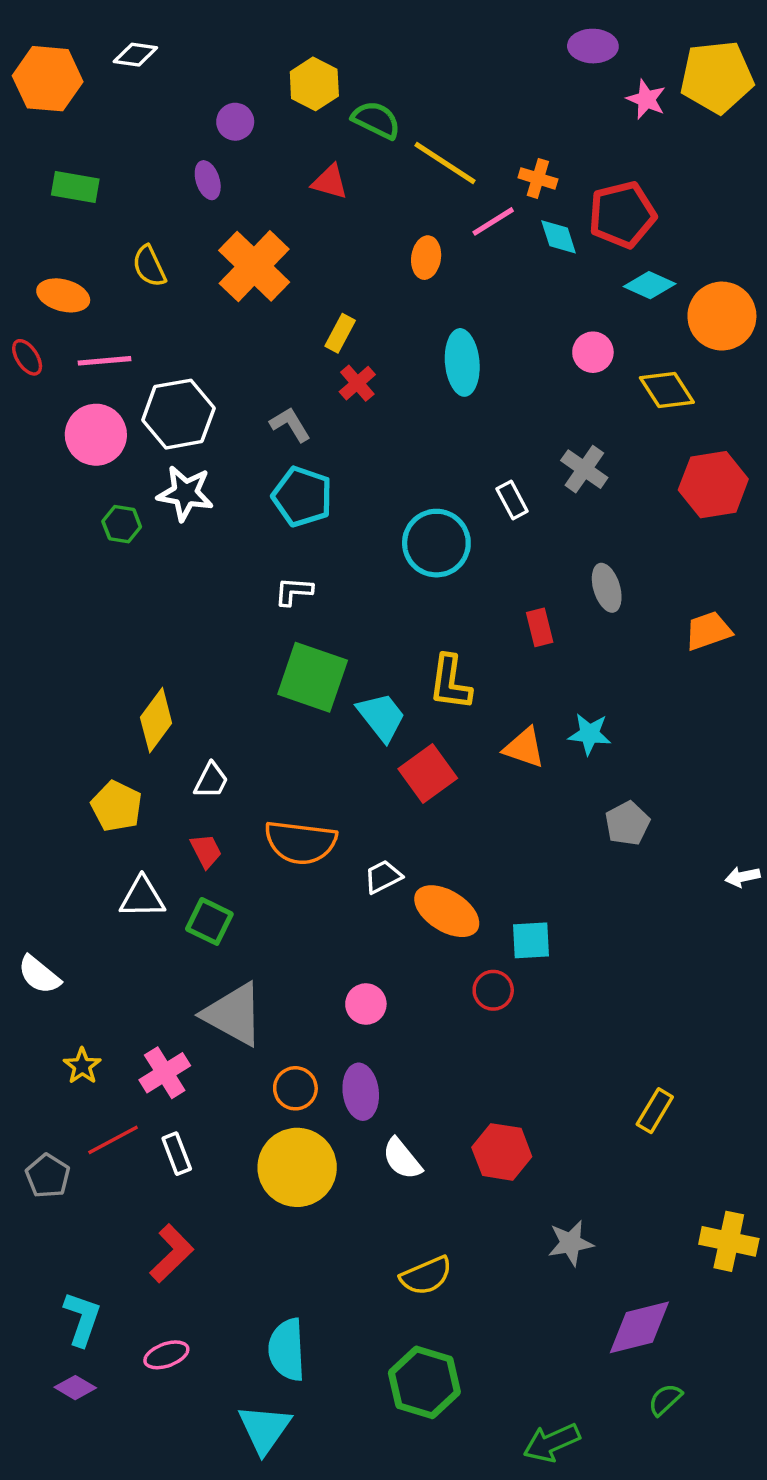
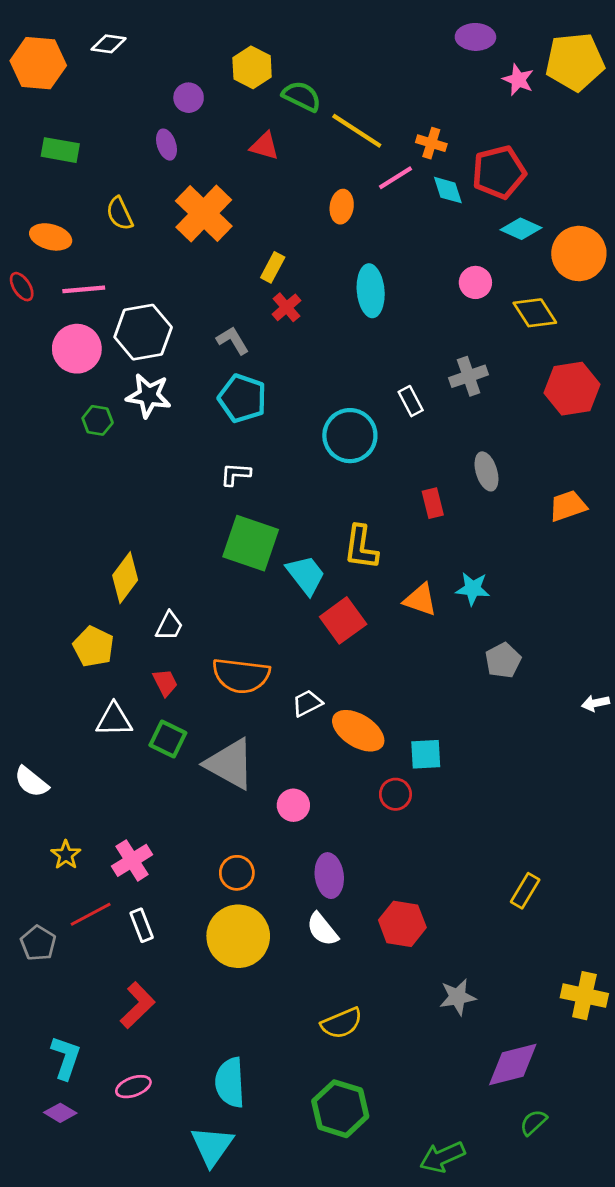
gray cross: (584, 469) -> (469, 376), turned 36
gray triangle: (233, 1014) -> (230, 764), moved
purple ellipse: (361, 1092) -> (329, 876), moved

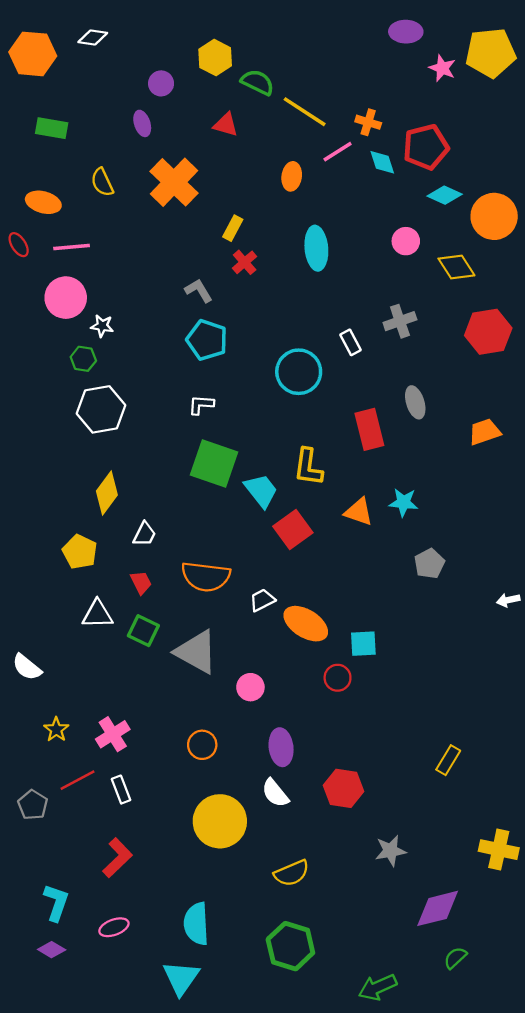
white hexagon: (143, 332) -> (101, 409), moved
white star: (149, 396) -> (102, 326), moved, size x0.6
red rectangle: (433, 503) -> (369, 429), size x1.6
yellow circle: (238, 936) -> (220, 821), moved

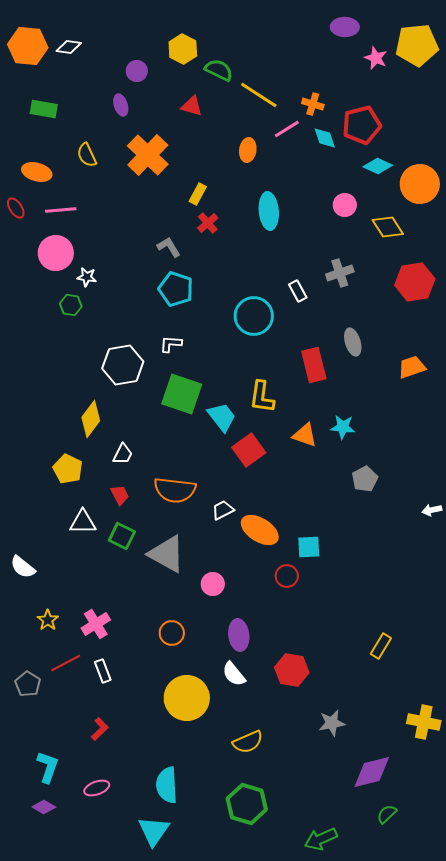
white diamond: (93, 38) -> (69, 47), moved
white hexagon: (101, 409) -> (123, 365), moved
red L-shape: (117, 858) -> (100, 729), size x0.7

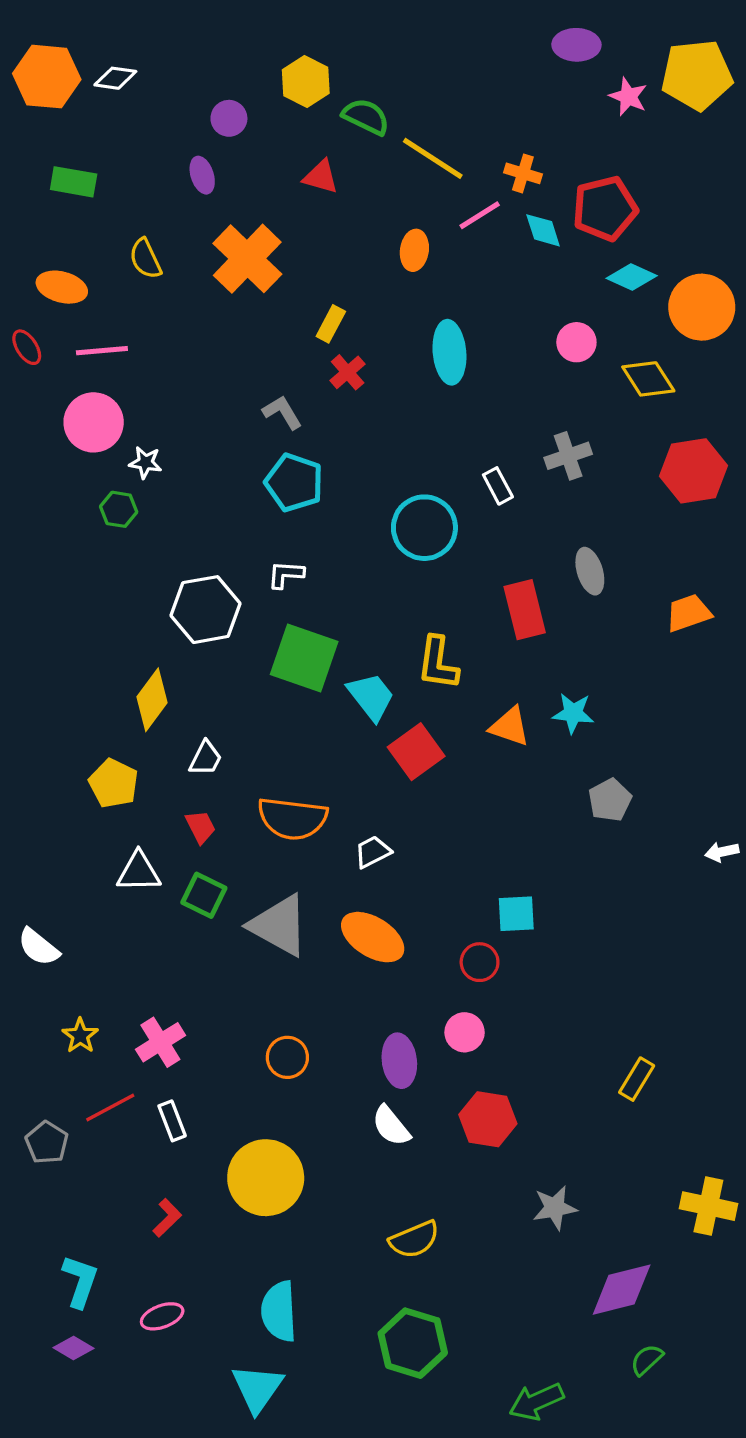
orange ellipse: (260, 530) -> (373, 937), moved
pink circle: (213, 584) -> (465, 1032), moved
yellow circle: (187, 698) -> (266, 1178), moved

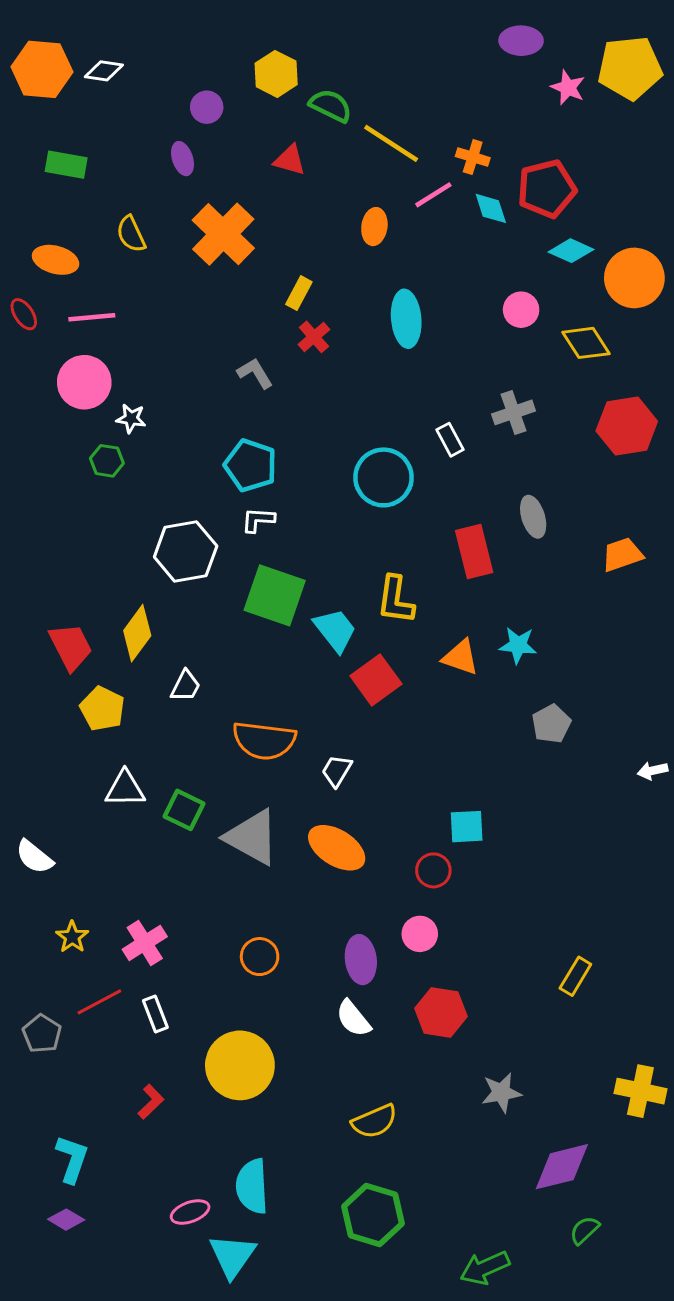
cyan pentagon: (294, 483) -> (251, 465), moved
red trapezoid: (201, 827) -> (71, 647), moved, size x1.6
white trapezoid: (373, 852) -> (337, 771), turned -32
pink ellipse: (162, 1316) -> (190, 1212), moved

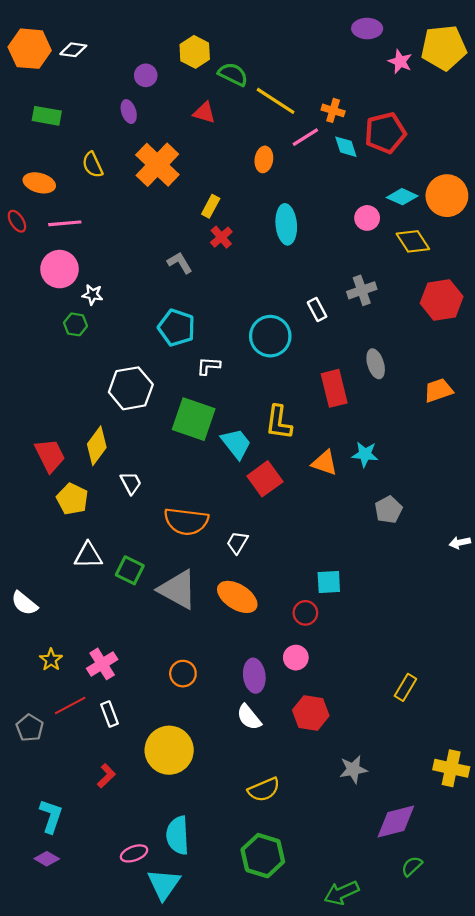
cyan diamond: (571, 251) -> (402, 197), moved
white L-shape: (258, 520) -> (209, 366), moved
white trapezoid: (186, 686) -> (131, 483), turned -55

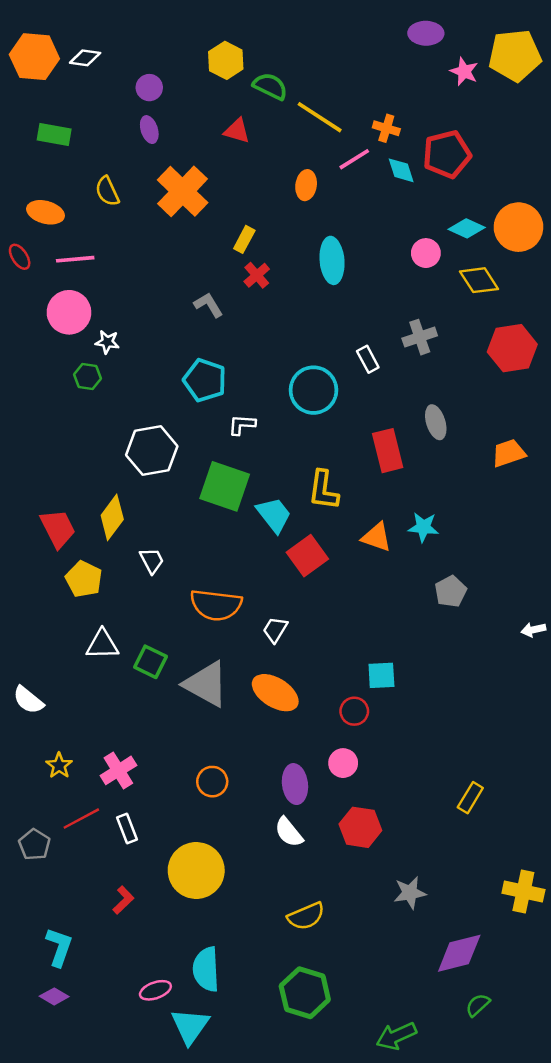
purple circle: (146, 75) -> (149, 88), moved

